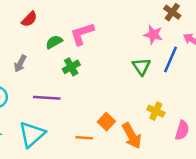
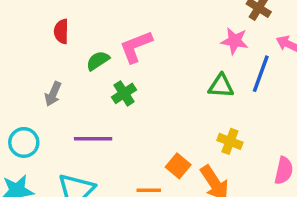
red semicircle: (29, 19) -> (61, 31), turned 140
green triangle: (141, 66) -> (221, 86), turned -48
yellow cross: (156, 111) -> (230, 141), moved

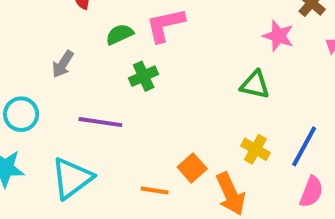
blue line: (261, 74) -> (304, 146), moved

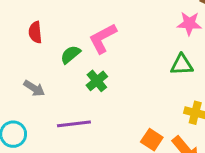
gray arrow: (63, 64) -> (34, 88), turned -75

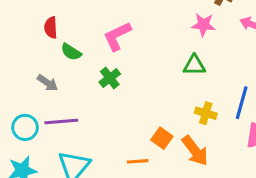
green semicircle: (70, 55) -> (71, 52), moved, turned -110
purple line: (74, 124) -> (61, 122), moved

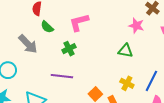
gray arrow: (48, 83) -> (28, 44), size x1.5
purple line: (61, 122) -> (62, 76), moved

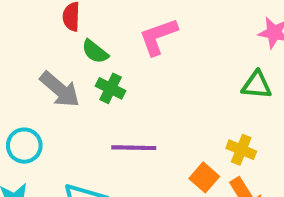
green cross: (69, 49) -> (111, 88), moved, turned -32
yellow cross: (127, 83) -> (241, 150), moved

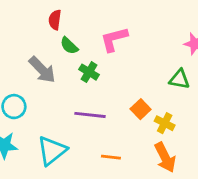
green cross: (111, 88) -> (89, 72), moved
orange square: (204, 177) -> (141, 109), moved

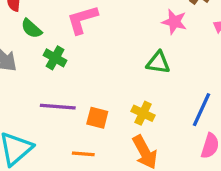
orange square: (141, 109) -> (97, 118), moved, turned -30

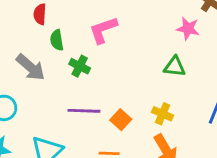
green semicircle: (31, 29) -> (57, 40), turned 42
orange square: (97, 118) -> (121, 120), turned 30

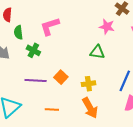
yellow cross: (163, 114) -> (88, 84), turned -32
orange square: (121, 120) -> (61, 77), moved

